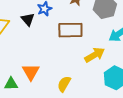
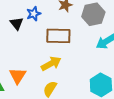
yellow arrow: (95, 55) -> (51, 64), moved

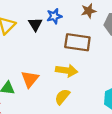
yellow arrow: (51, 64) -> (67, 70), turned 30

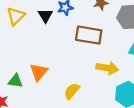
yellow arrow: (67, 70) -> (107, 68), moved

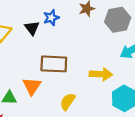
brown rectangle: (89, 35) -> (54, 64), moved

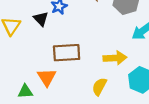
yellow semicircle: (68, 102) -> (99, 87), moved

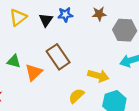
brown rectangle: (67, 53) -> (58, 57), turned 40
green triangle: (25, 91) -> (14, 61), moved

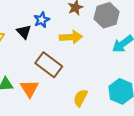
yellow arrow: (98, 76) -> (71, 37), moved

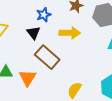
black triangle: (24, 32) -> (33, 33), moved

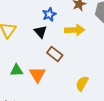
brown rectangle: (47, 57) -> (55, 54), size x0.7

